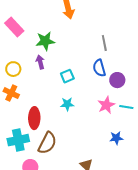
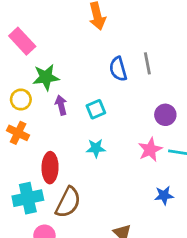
green star: (45, 41) -> (46, 77), moved
purple arrow: (40, 62) -> (61, 105), moved
blue semicircle: (99, 68) -> (118, 69), moved

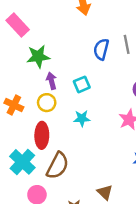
blue semicircle: (118, 69) -> (101, 49), turned 30
yellow circle: (21, 100) -> (47, 103), moved
cyan cross: (28, 198) -> (22, 162), turned -35

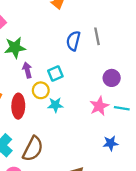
yellow circle: (47, 103) -> (41, 90), moved
red ellipse: (42, 135) -> (18, 106), moved

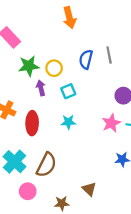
yellow circle: (41, 90) -> (54, 68), moved

